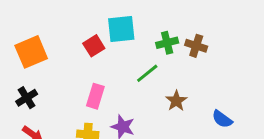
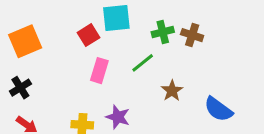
pink rectangle: (95, 96) -> (99, 71), moved
blue semicircle: (222, 119) -> (218, 109), size x1.4

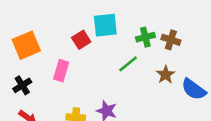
pink rectangle: (99, 71) -> (61, 71), moved
brown star: (172, 91) -> (166, 75), moved
blue semicircle: (218, 109) -> (194, 89), moved

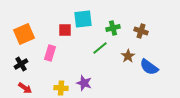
red square: (81, 40) -> (65, 30), turned 32
brown cross: (171, 40) -> (141, 31), moved

